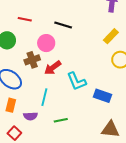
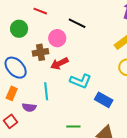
cyan L-shape: (77, 81) -> (81, 81), turned -55
cyan line: (44, 97) -> (46, 91), turned -30
green line: (61, 120) -> (73, 127), moved

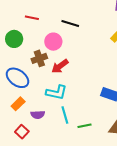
cyan L-shape: (81, 81) -> (56, 92), moved
cyan line: (46, 91) -> (65, 115), moved
orange rectangle: (12, 93) -> (18, 104), turned 32

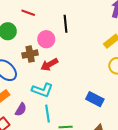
black line: (70, 23) -> (66, 24), turned 60
purple semicircle: (38, 115) -> (21, 109), turned -64

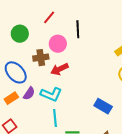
red line: (28, 13) -> (49, 17), moved, turned -72
purple semicircle: (21, 109) -> (29, 93), moved

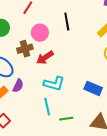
black line: (78, 29) -> (67, 22), moved
cyan L-shape: (51, 94) -> (54, 84), moved

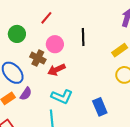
brown cross: (25, 49) -> (38, 58), turned 35
blue rectangle: (93, 88) -> (100, 107), turned 36

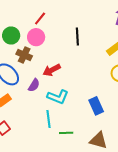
pink circle: (55, 44) -> (36, 37), moved
brown cross: (38, 58) -> (24, 55), moved
purple semicircle: (26, 94) -> (34, 85), moved

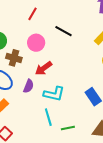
red line: (40, 18) -> (32, 14), moved
pink circle: (36, 37) -> (36, 43), moved
black line: (77, 37) -> (64, 31), turned -48

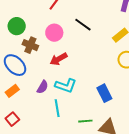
purple semicircle: (29, 86) -> (43, 87), moved
green line: (68, 128) -> (85, 121), moved

